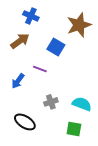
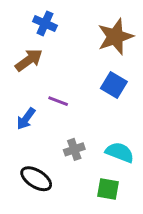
blue square: (56, 47) -> (114, 85), moved

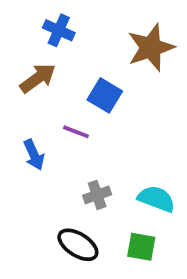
blue square: (114, 85) -> (105, 95), moved
blue arrow: (26, 119) -> (34, 155), turned -60
black ellipse: (36, 179) -> (78, 245), moved

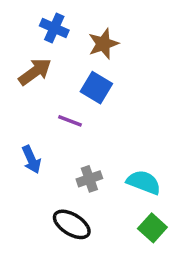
brown star: (151, 48) -> (103, 44), moved, size x0.7
blue arrow: (34, 155) -> (31, 160), moved
green square: (141, 247) -> (152, 228), moved, turned 32

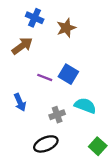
blue square: (96, 88) -> (68, 74), moved
cyan semicircle: (144, 182) -> (85, 106), moved
black ellipse: (72, 224) -> (46, 144), turned -55

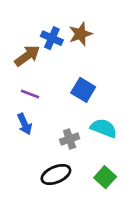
blue cross: (35, 18) -> (52, 38), moved
purple line: (45, 77) -> (30, 94), moved
green square: (98, 146) -> (105, 177), moved

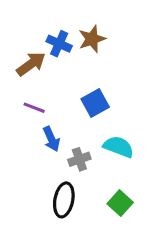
blue square: (83, 90) -> (95, 103), turned 30
blue arrow: (25, 124) -> (51, 139), moved
black ellipse: (56, 174) -> (64, 200), turned -56

